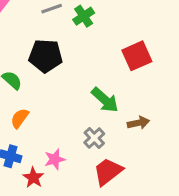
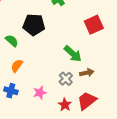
brown arrow: (138, 123) -> (87, 73), moved
red trapezoid: (108, 172) -> (87, 101), moved
red star: (33, 178) -> (65, 105), moved

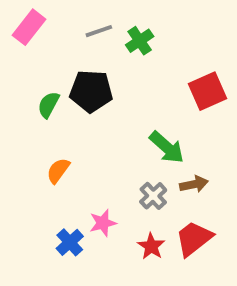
green semicircle: (12, 41) -> (48, 105), moved, turned -104
blue cross: (11, 91) -> (70, 242), moved, turned 32

